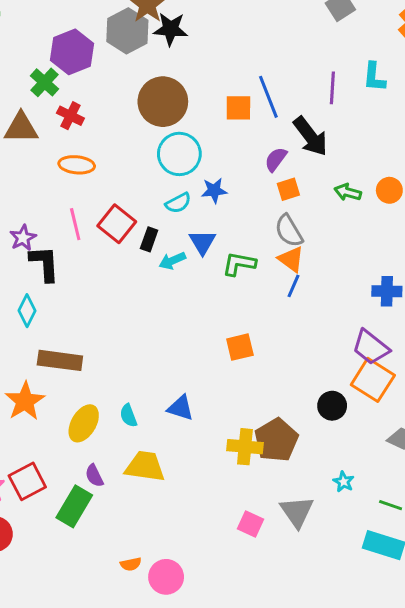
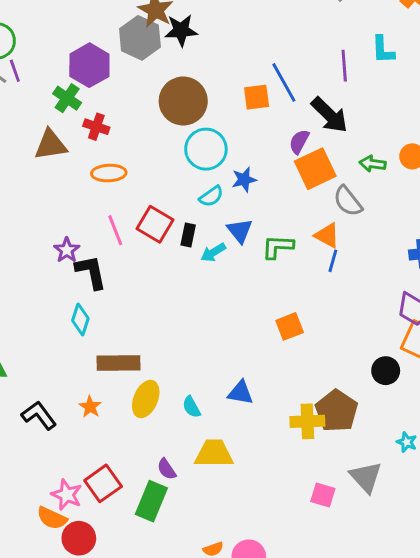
orange square: (288, 189) -> (315, 169), size x1.8
gray semicircle: (289, 231) -> (348, 201), moved
orange star: (25, 401) -> (90, 407), size x0.6
yellow ellipse: (84, 423) -> (146, 399), moved

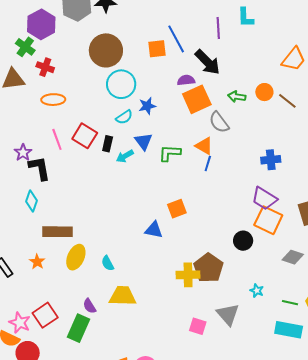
purple semicircle: (299, 142) -> (186, 80), turned 54
blue triangle: (241, 393) -> (154, 230), moved

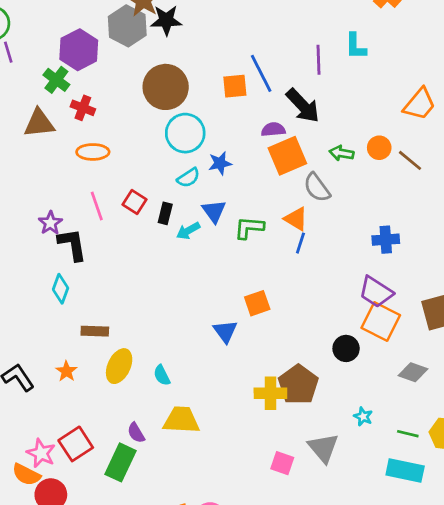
red square: (85, 136) -> (134, 202), size x0.7
blue triangle: (154, 230) -> (225, 331), turned 42
brown rectangle: (57, 232) -> (95, 331), size x0.7

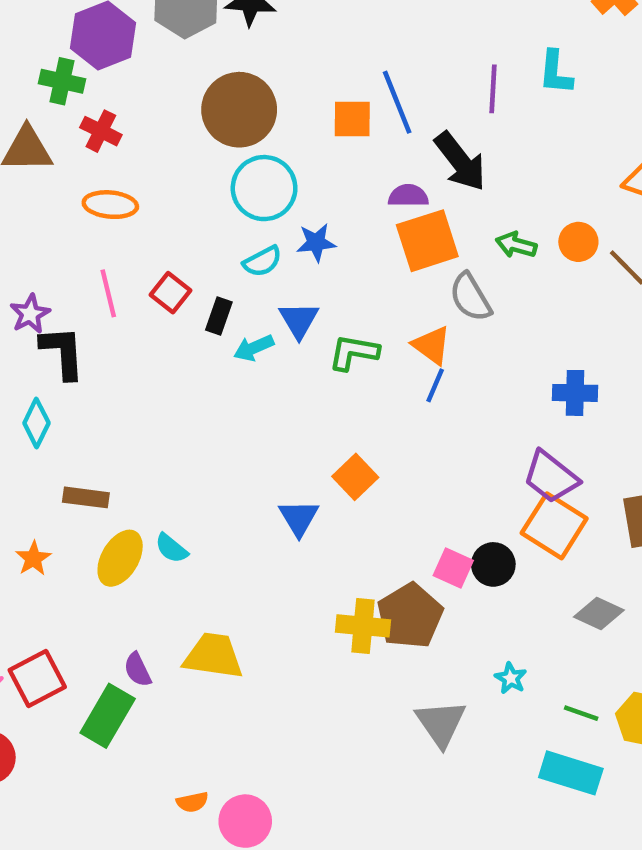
green cross: (56, 80) -> (62, 81), turned -30
orange square: (257, 303) -> (355, 477), turned -30
cyan semicircle: (162, 375) -> (171, 548), moved, turned -30
pink square: (282, 463) -> (453, 568), moved

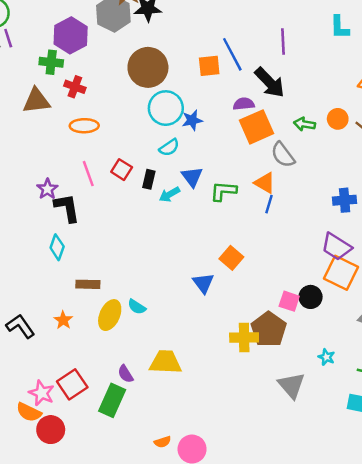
cyan L-shape: (556, 72) -> (340, 27), moved
blue star: (316, 243) -> (192, 120), moved

